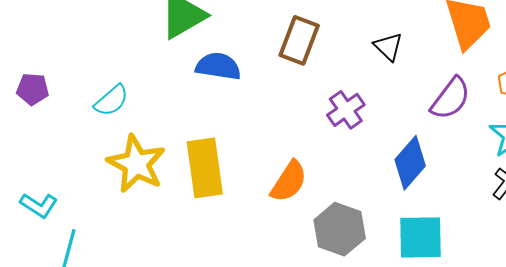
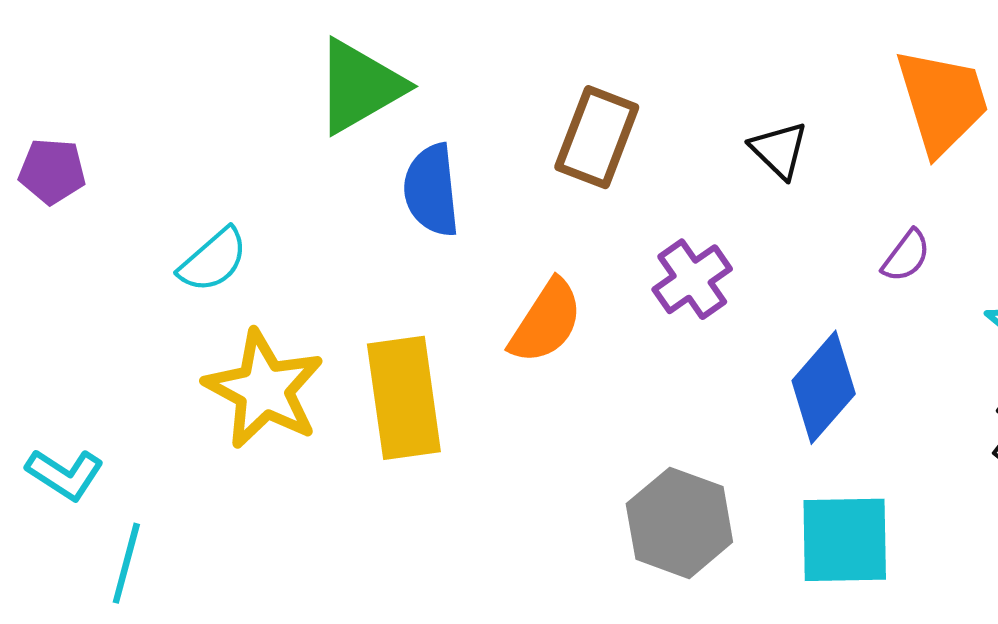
blue semicircle: (218, 66) -> (431, 190), turned -105
purple pentagon: (33, 89) -> (52, 171), moved
purple semicircle: (451, 98) -> (906, 256), size x0.6
orange semicircle: (289, 181) -> (546, 322), moved

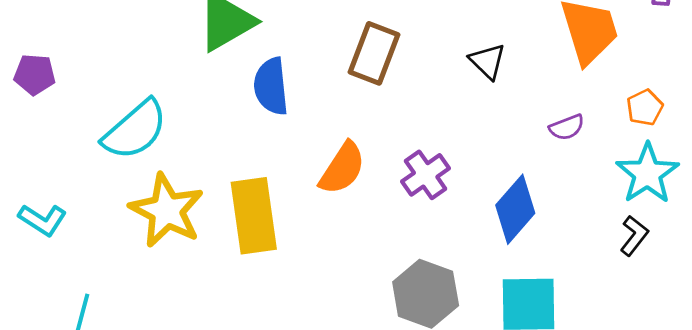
purple semicircle: (906, 256) -> (567, 127), turned 32
cyan semicircle: (213, 260) -> (135, 130), size x1.5
purple cross: (692, 279) -> (426, 175), moved
cyan L-shape: (65, 474) -> (43, 220), moved

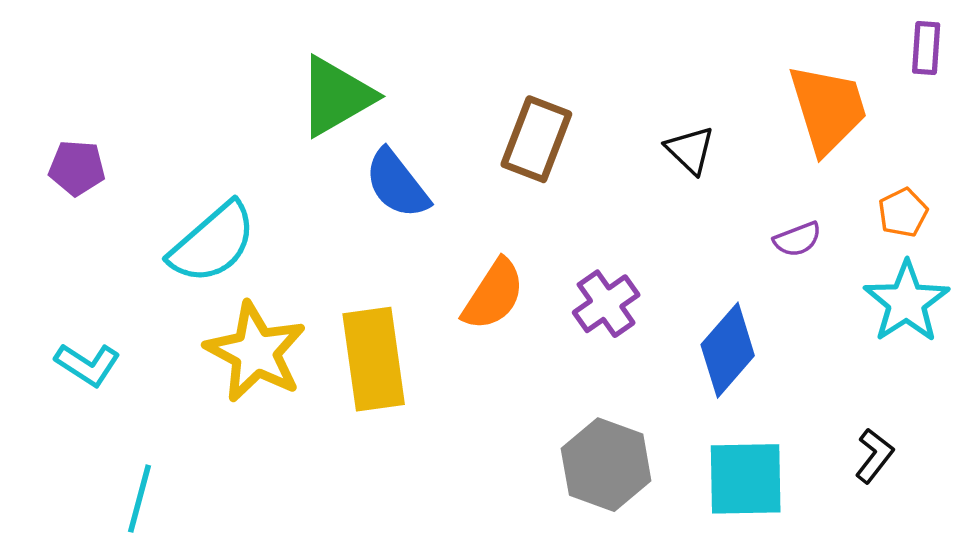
blue semicircle: (271, 86) -> (397, 184), turned -32
black L-shape: (634, 236) -> (874, 456), moved

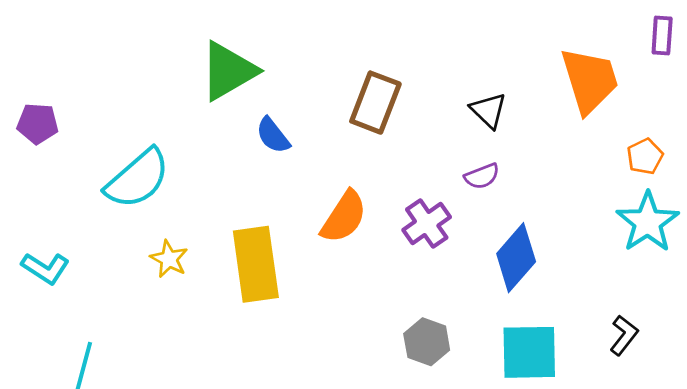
blue semicircle: (397, 184) -> (273, 135), size x0.7
purple semicircle: (797, 239) -> (482, 176), moved
yellow star: (256, 352) -> (169, 259), size x0.5
gray hexagon: (606, 465) -> (427, 342), size x0.7

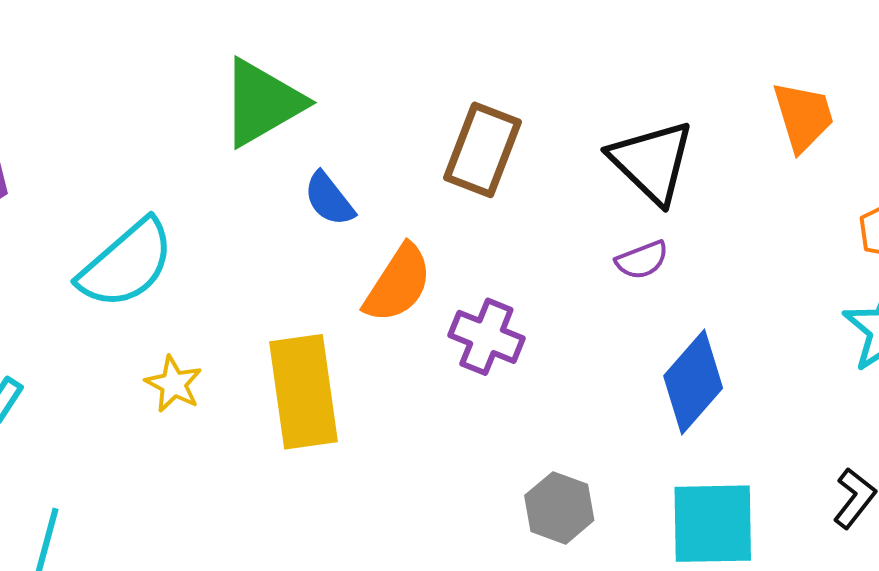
orange trapezoid: (590, 80) -> (803, 116), size x0.7
black triangle: (488, 110) -> (652, 162), size x1.6
orange semicircle: (344, 217) -> (398, 284), moved
purple cross: (427, 223) -> (486, 337), moved, turned -33

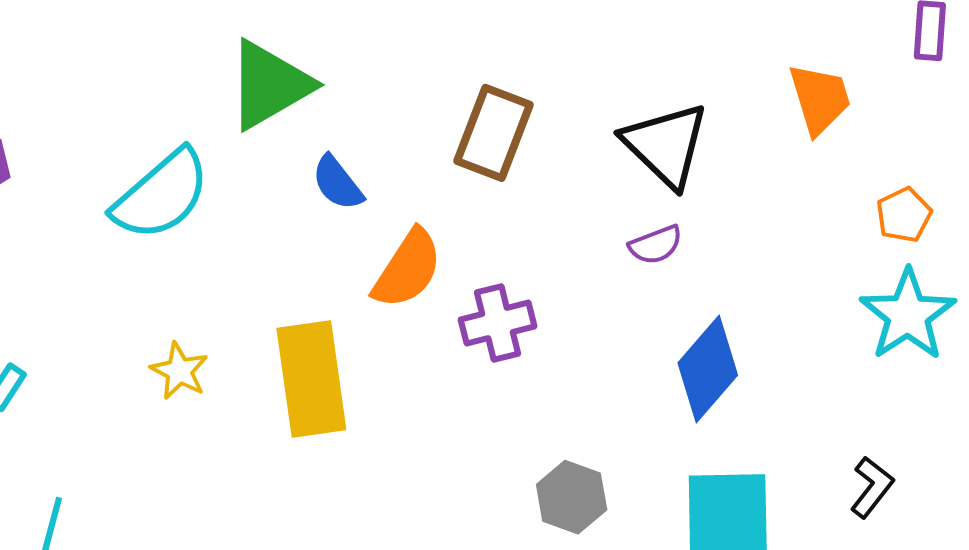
cyan semicircle: (126, 264) -> (161, 195), moved
purple cross: (486, 337) -> (498, 323), turned -36

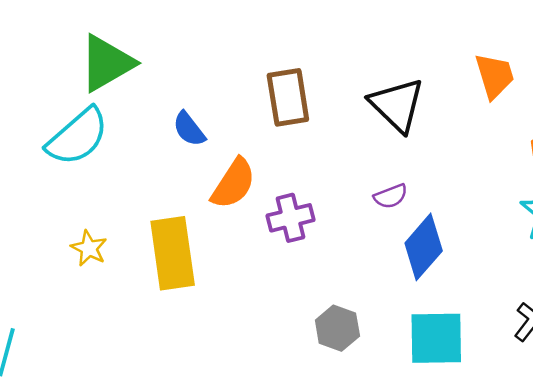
green triangle: (269, 85) -> (107, 63), moved
brown rectangle: (494, 133) -> (288, 97), turned -30
purple semicircle: (656, 245) -> (391, 196), moved

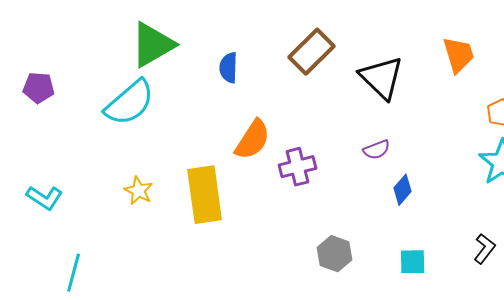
brown rectangle: (288, 97) -> (312, 52), moved, turned 54
blue semicircle: (189, 129) -> (229, 68), moved, turned 40
blue diamond: (424, 247) -> (403, 190), size x0.6
cyan square: (436, 338) -> (413, 262), size x0.6

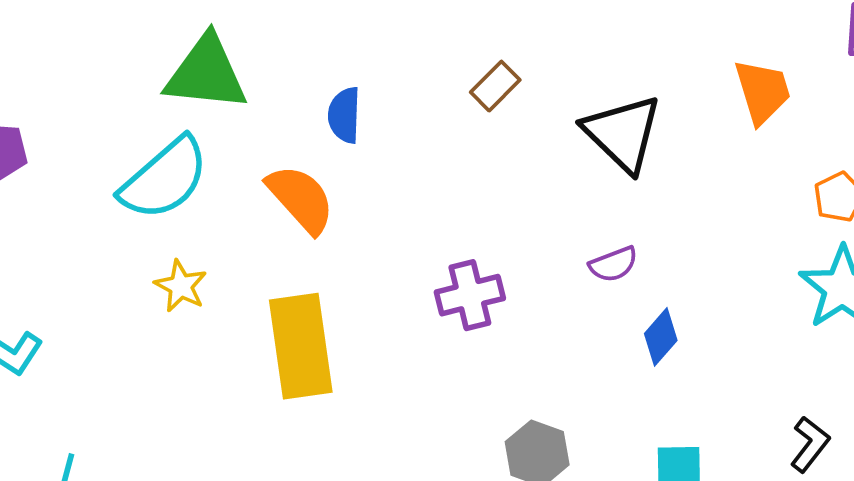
green triangle: (153, 45) -> (206, 73), turned 36
brown rectangle: (312, 52) -> (495, 86), size x0.6
orange semicircle: (253, 140) -> (301, 199), moved, turned -75
yellow star: (139, 191) -> (181, 286), moved

